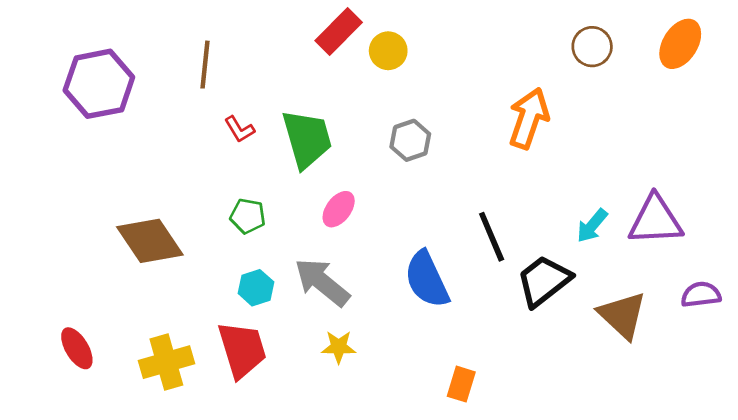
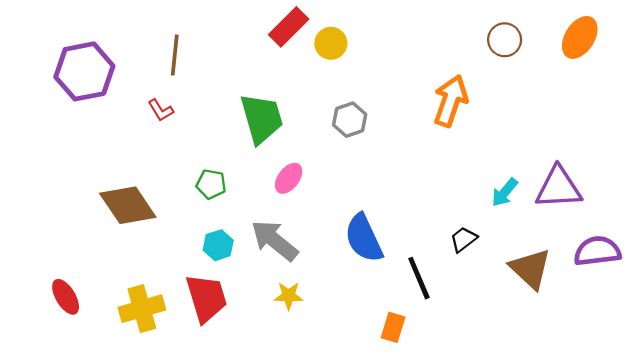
red L-shape: (239, 129) -> (161, 110), moved
black line: (492, 237) -> (419, 278), moved
black trapezoid: (544, 281) -> (464, 239), size x0.6
purple semicircle: (701, 295) -> (597, 251), size x1.4

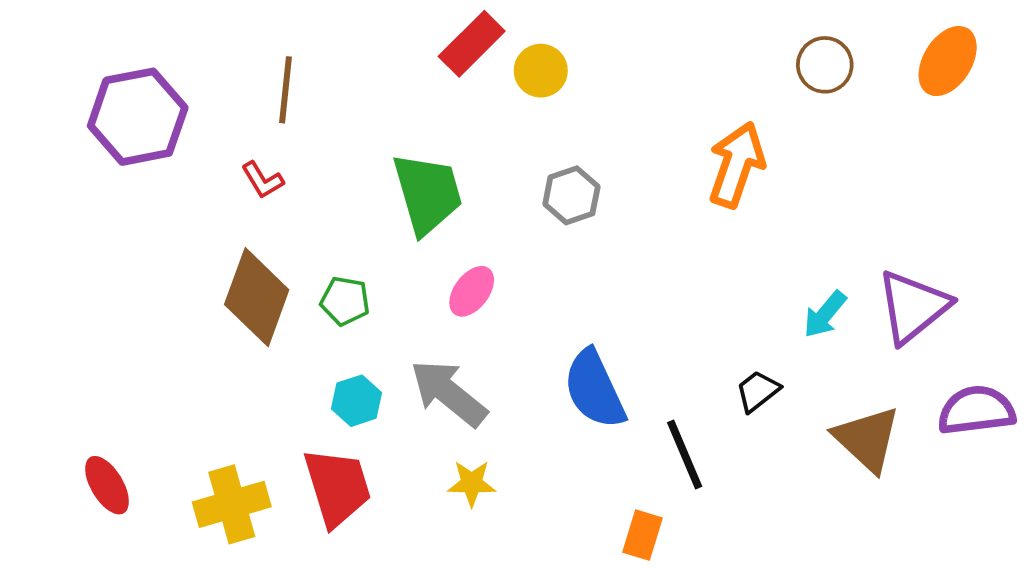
purple triangle: (559, 188) -> (913, 307), turned -36
brown diamond: (128, 205) -> (257, 297), moved, turned 54

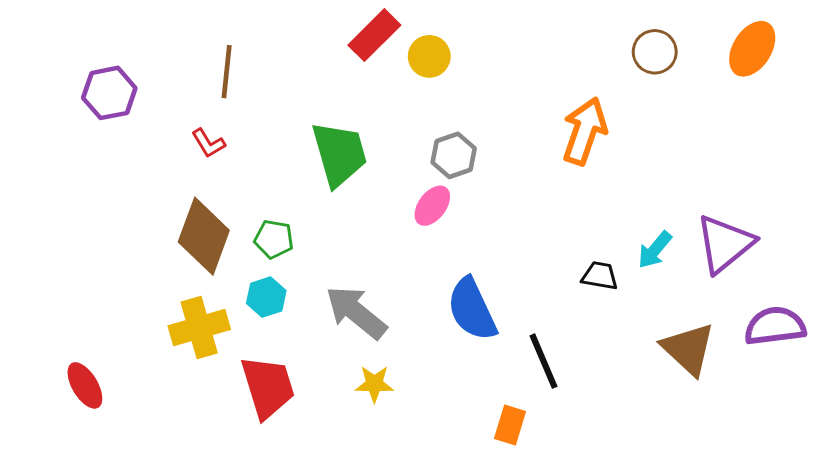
purple hexagon: (138, 117) -> (109, 93), size x0.7
pink ellipse: (472, 291) -> (432, 206), moved
black trapezoid: (758, 391) -> (600, 276), moved, turned 48
cyan hexagon: (357, 401) -> (266, 297), moved
yellow cross: (232, 504) -> (199, 328), moved

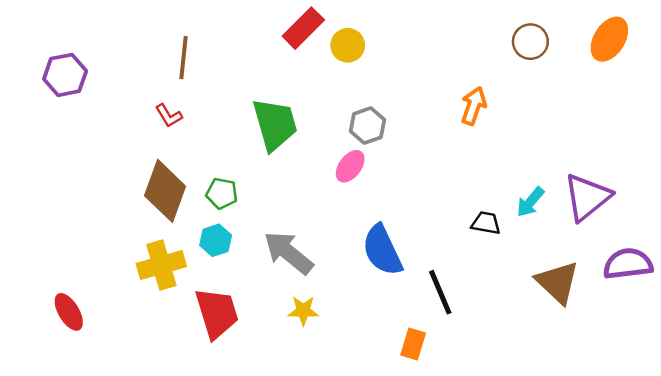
purple hexagon: (109, 93) -> (65, 75), moved
orange arrow: (585, 131) -> (474, 106), size x0.7

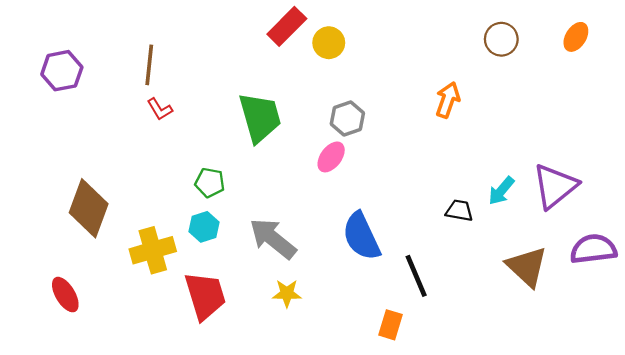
orange ellipse: (609, 39) -> (576, 37), size x0.7
brown line: (184, 58) -> (149, 65), moved
brown diamond: (165, 191) -> (89, 208), moved

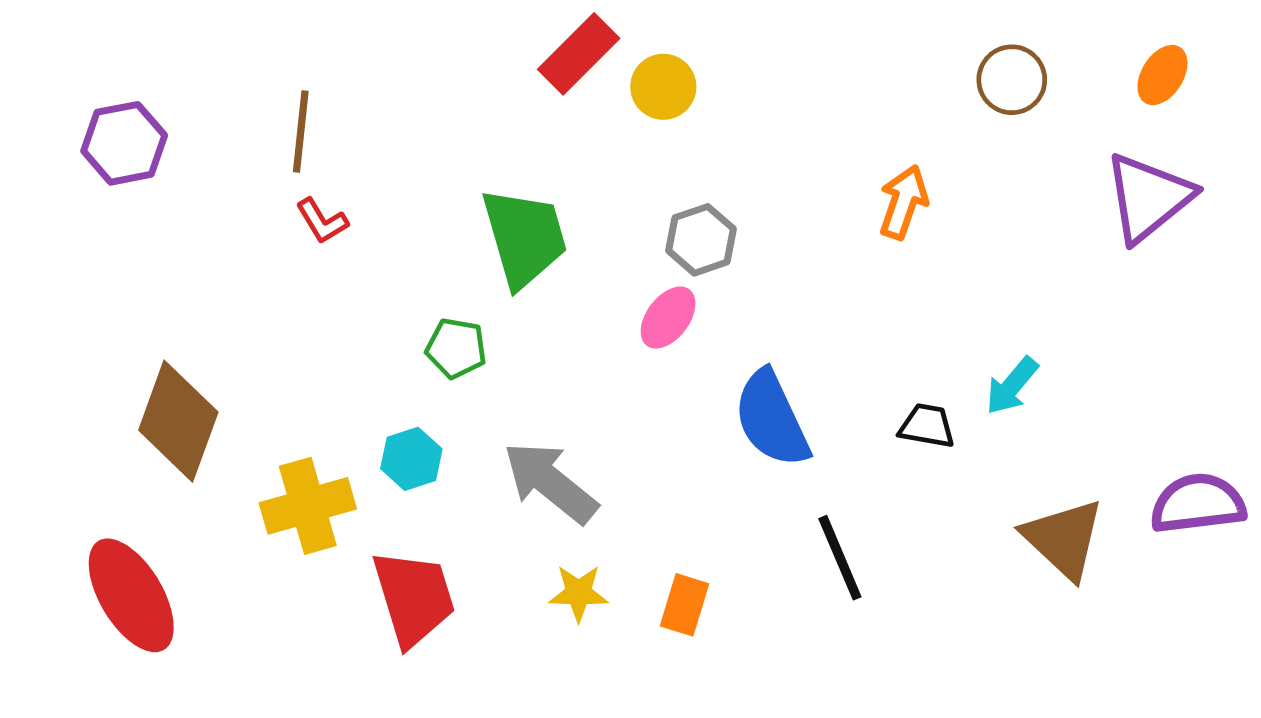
green pentagon: (210, 183) -> (456, 348), moved
purple triangle: (555, 186) -> (1148, 197), moved
blue semicircle: (361, 236) -> (772, 419), moved
red ellipse: (65, 295) -> (131, 595), size x1.6
orange rectangle: (391, 325) -> (685, 605), moved

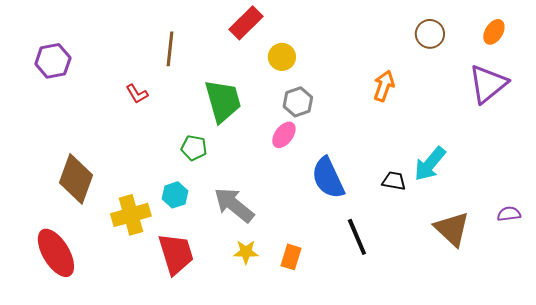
yellow circle: (663, 87) -> (282, 57), moved
brown line: (301, 132) -> (170, 49), moved
cyan arrow: (1012, 386) -> (430, 164), size x1.4
purple semicircle: (1198, 504) -> (509, 214), size x0.6

